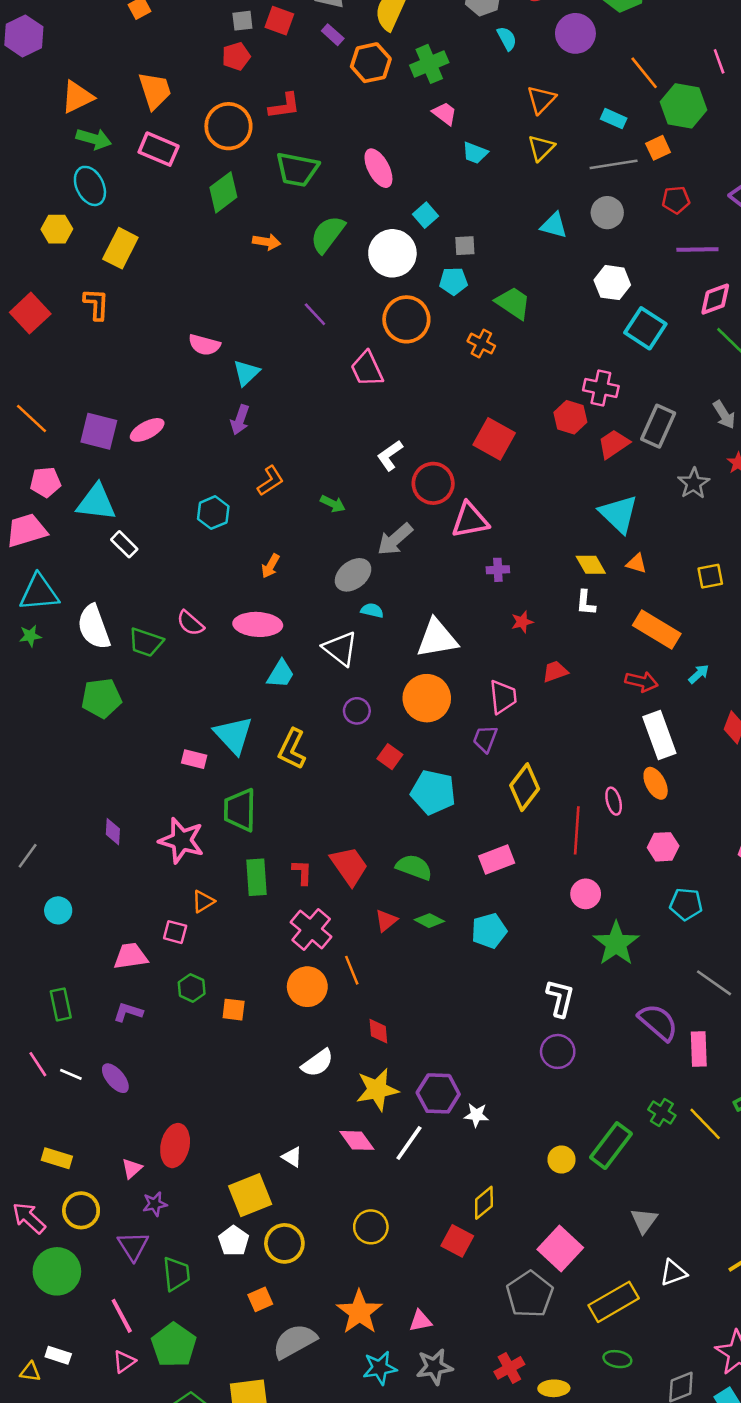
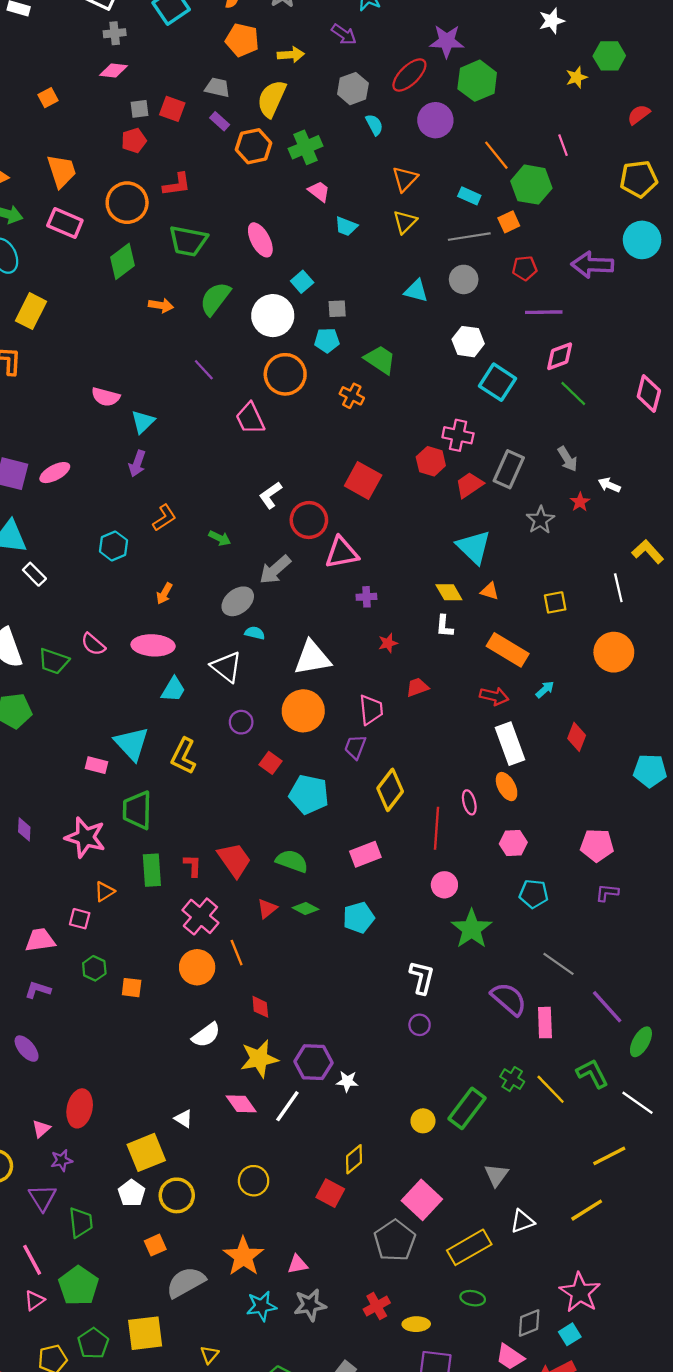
purple circle: (558, 1051) -> (420, 1025), size x0.7

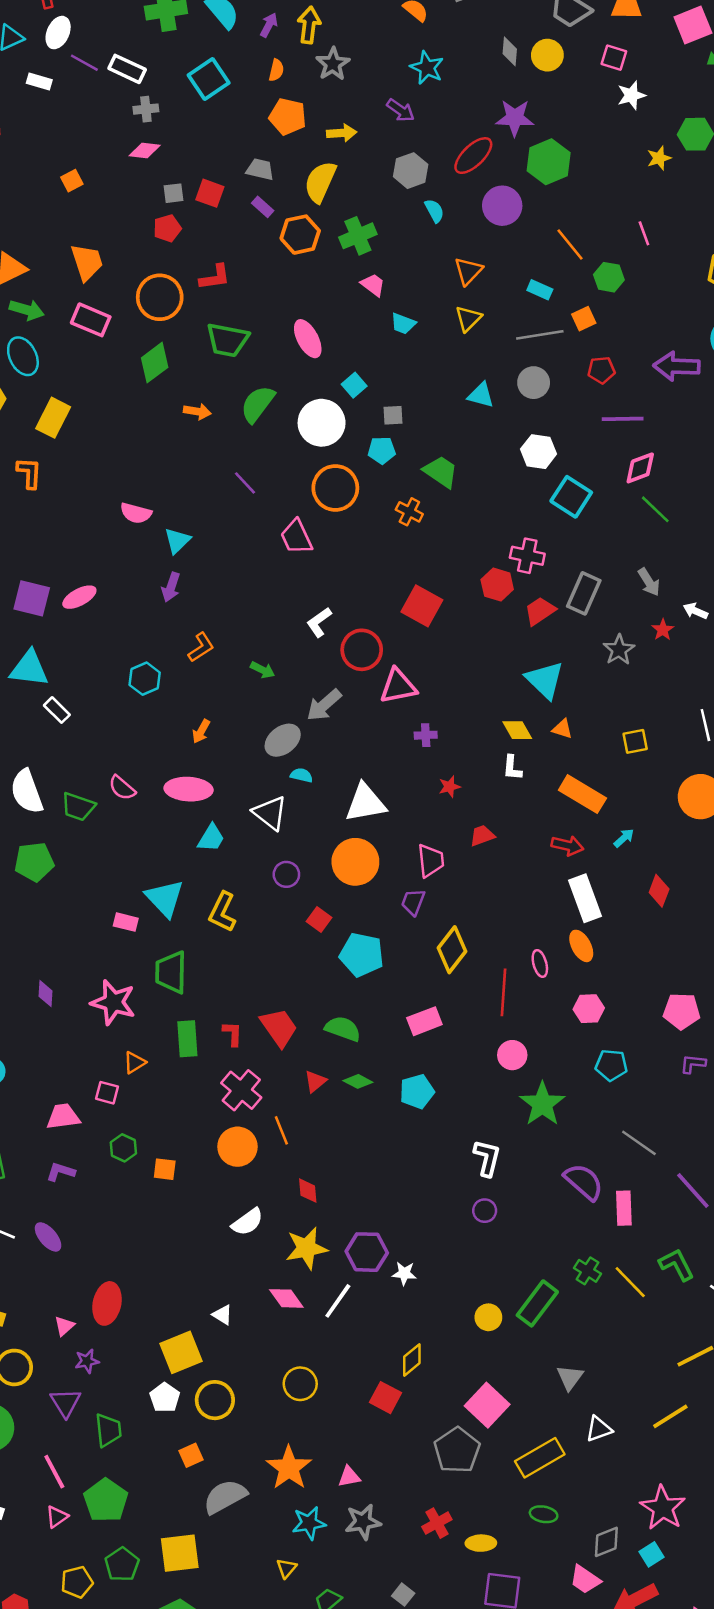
green hexagon: (531, 185) -> (609, 277), size x0.7
yellow triangle: (209, 1355) -> (286, 1568), moved

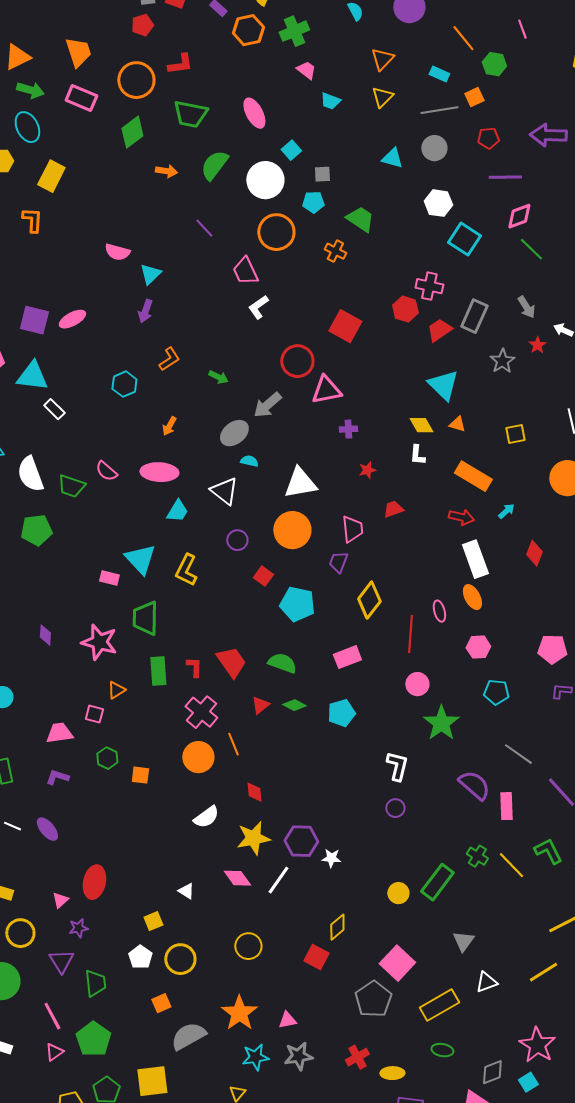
white L-shape: (319, 622) -> (258, 307), moved
yellow square: (181, 1352) -> (153, 921), size x0.6

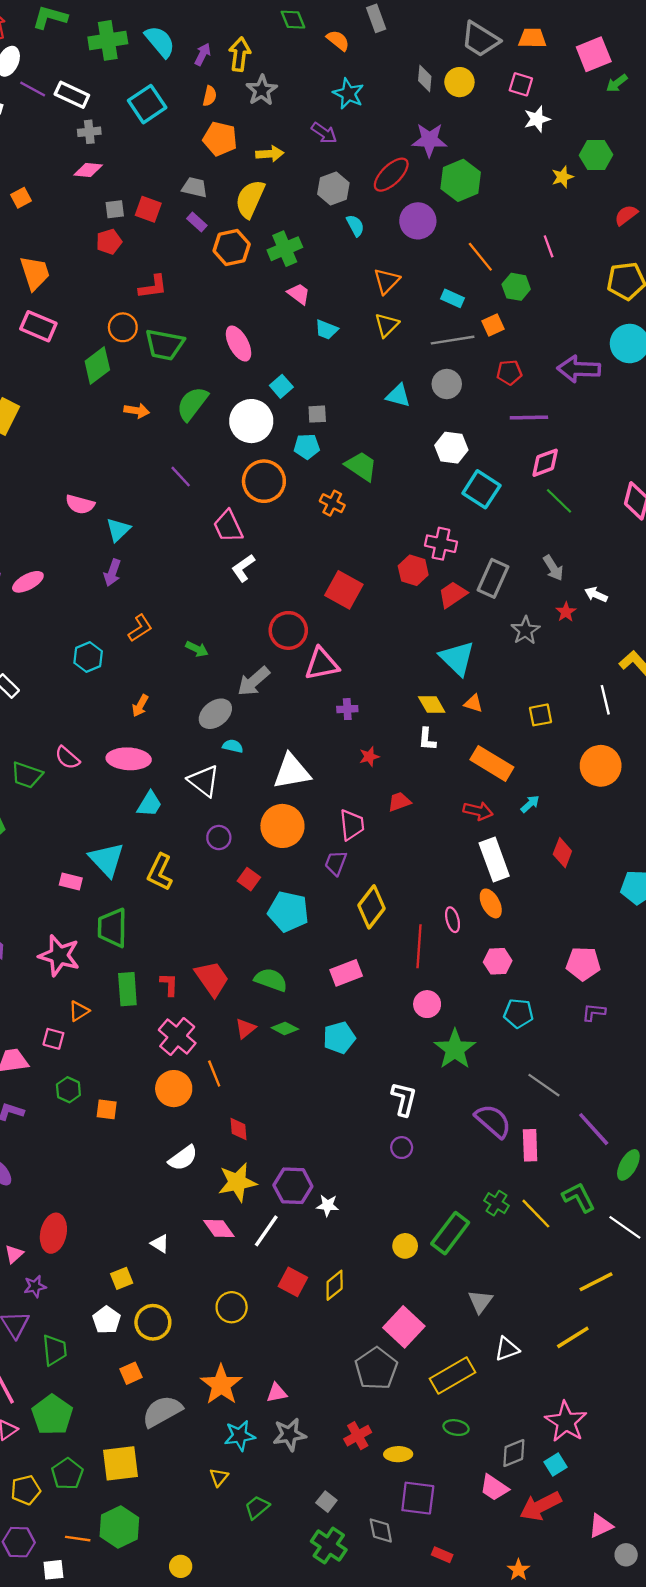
orange circle: (136, 80) -> (123, 327), moved, size x0.7
red square: (316, 957) -> (293, 1282), moved

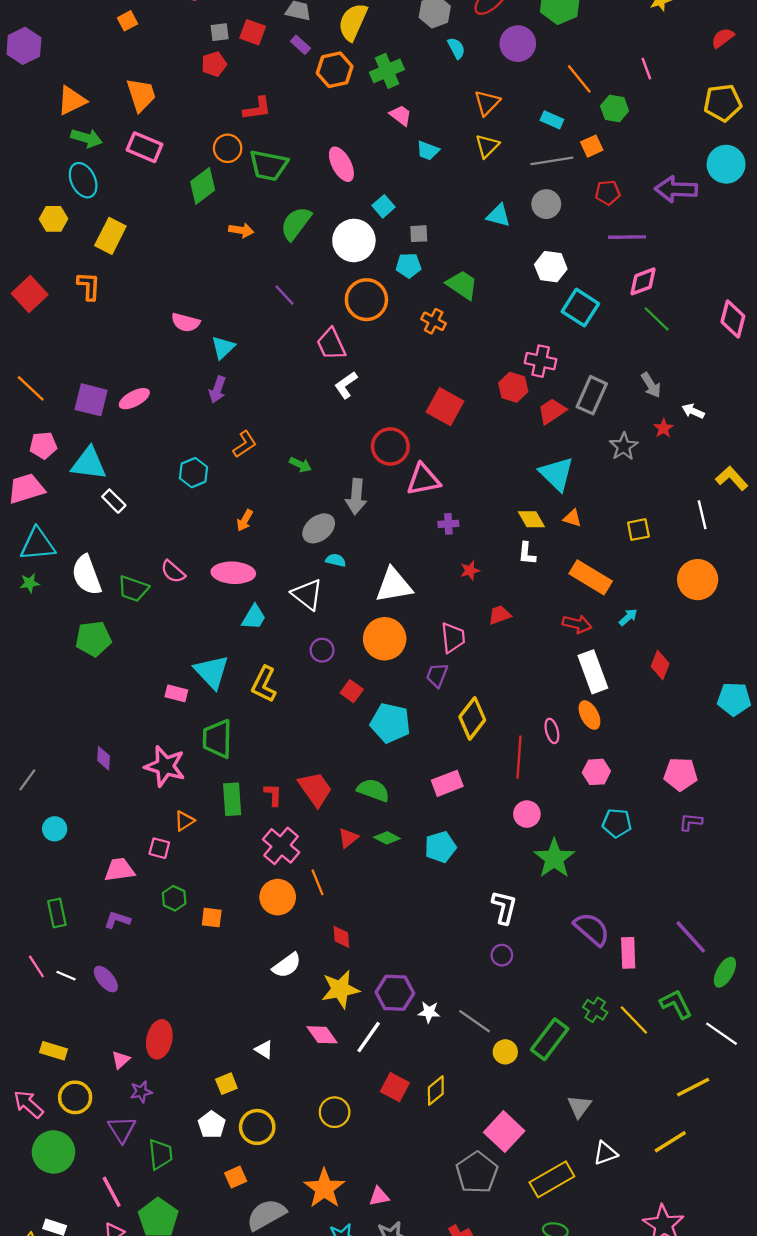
gray arrow: (254, 681) -> (356, 497), turned -44
gray line: (544, 1085) -> (475, 1021), moved

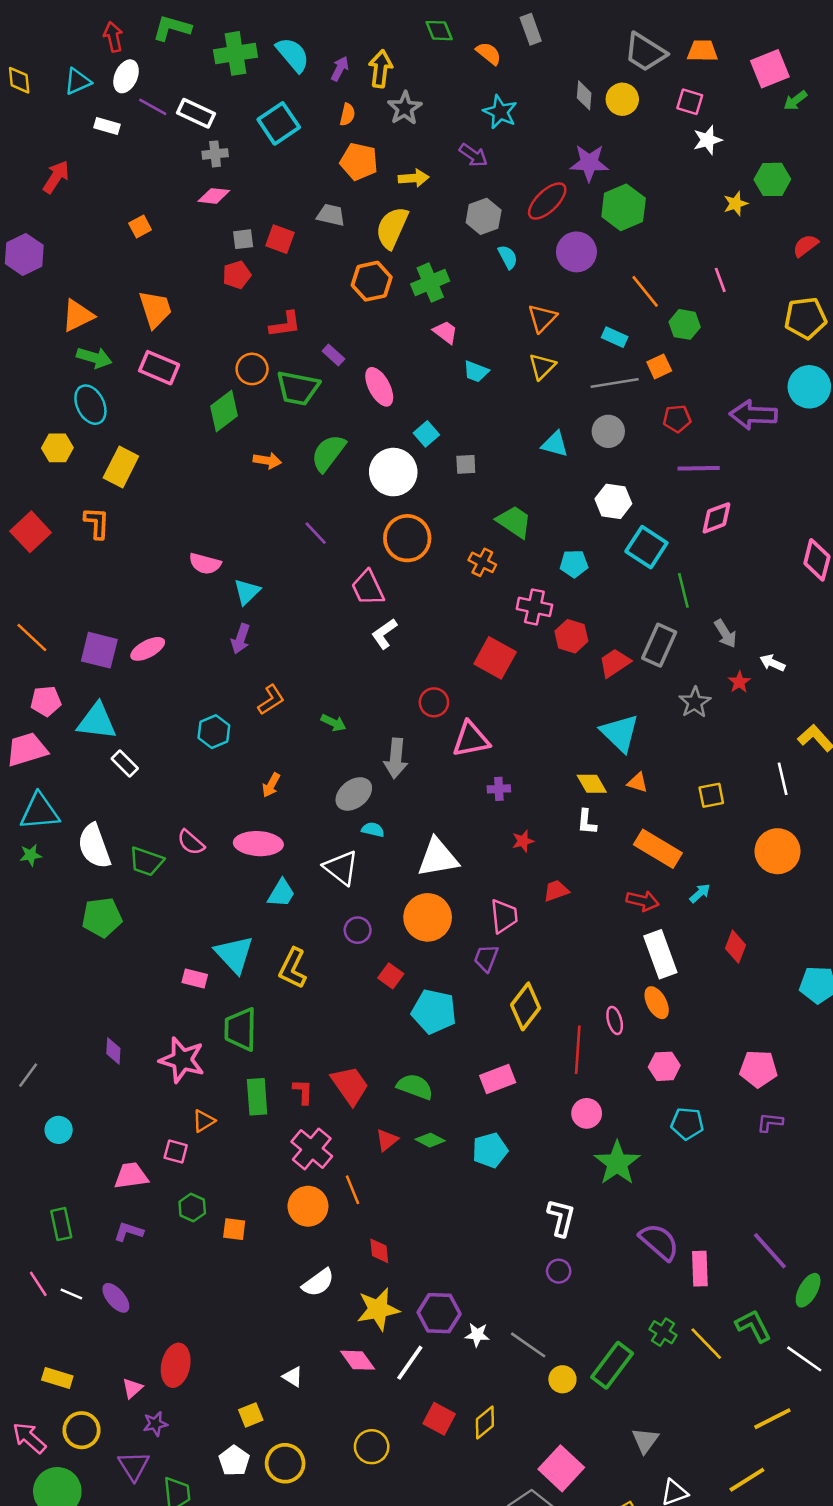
purple rectangle: (300, 45) -> (333, 355), moved
cyan pentagon: (409, 266) -> (574, 564), moved
green line: (657, 319) -> (683, 590), moved, turned 32
pink cross: (541, 361) -> (534, 607), moved
red circle: (390, 446) -> (434, 702), size x0.7

